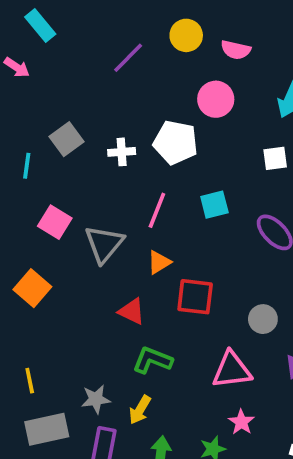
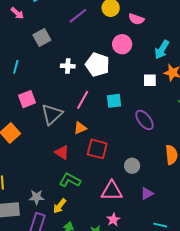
gray square: (66, 139) -> (42, 37), moved
pink square: (55, 222) -> (27, 99), turned 30

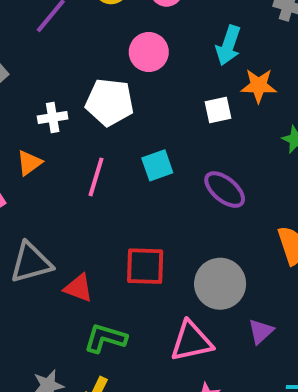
gray triangle: (52, 114) -> (31, 263), moved, turned 40
orange triangle: (80, 128) -> (29, 163), moved
gray circle: (132, 166) -> (220, 284), size x1.6

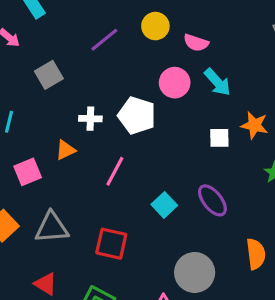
cyan arrow: (228, 45) -> (218, 82), moved, turned -72
cyan square: (157, 165) -> (164, 205), moved, turned -35
red square: (145, 266) -> (111, 244), moved
red triangle: (78, 288) -> (46, 284), moved

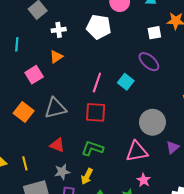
white cross: (90, 119) -> (59, 30), moved
pink line: (115, 171) -> (97, 82), moved
purple ellipse: (212, 200) -> (149, 62), moved

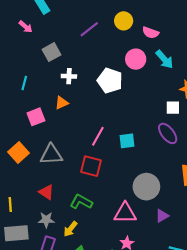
white square: (154, 33) -> (173, 108), moved
purple ellipse: (149, 62) -> (168, 133), moved
cyan square: (126, 82) -> (127, 141), turned 35

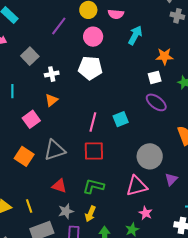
pink circle: (136, 59) -> (93, 37), moved
cyan arrow: (164, 59) -> (135, 35), turned -96

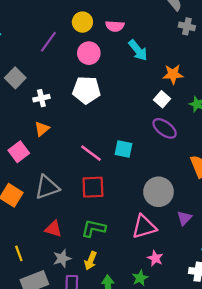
cyan arrow: (135, 35) -> (138, 50), turned 114
white square: (155, 77) -> (162, 99), turned -32
cyan square: (121, 119) -> (124, 149), turned 35
pink line: (93, 122) -> (91, 153), turned -66

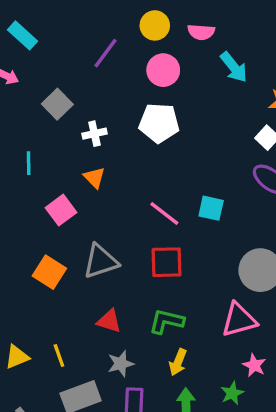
orange triangle: (42, 129) -> (94, 178), turned -35
yellow arrow: (91, 261) -> (178, 362), moved

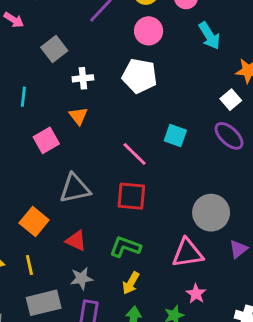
cyan square: (211, 208) -> (175, 135), moved
orange square: (49, 272) -> (34, 222), moved

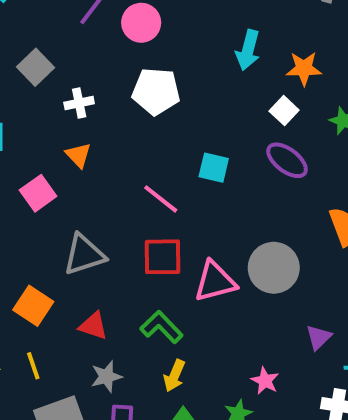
pink circle: (149, 31) -> (141, 23), moved
cyan arrow: (209, 36) -> (248, 50), moved, turned 52
green L-shape: (125, 247) -> (162, 327), turned 32
purple triangle: (238, 249) -> (319, 337), moved
pink triangle: (188, 253) -> (215, 282), moved

